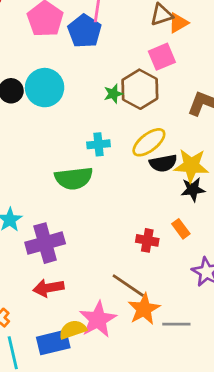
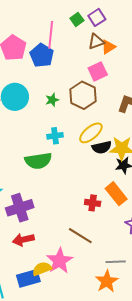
green star: (113, 94) -> (52, 100), moved
orange rectangle: (181, 229) -> (116, 194), size x1.6
orange star: (144, 309) -> (107, 281), moved

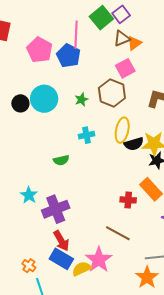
green square: (77, 19) -> (101, 18), size x1.6
yellow ellipse: (91, 133) -> (122, 130), turned -35
green semicircle: (38, 161) -> (61, 160), moved, size x0.6
red arrow: (23, 240) -> (61, 241), turned -105
blue rectangle: (28, 278) -> (61, 259), moved, turned 50

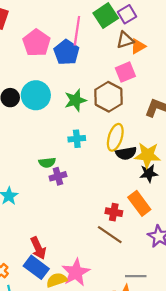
green star: (81, 99) -> (75, 100), size x1.5
purple cross: (56, 209) -> (58, 176), moved, size x0.6
brown line: (118, 233) -> (110, 235), moved

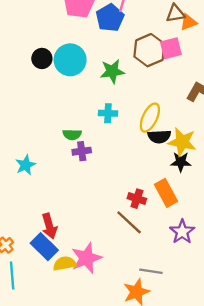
brown hexagon: (109, 97) -> (149, 50), moved

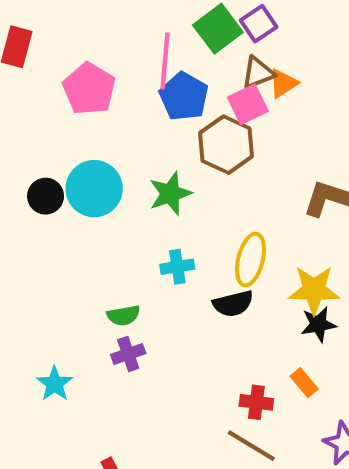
blue pentagon: (110, 18) -> (184, 96), moved
pink square: (171, 48) -> (248, 104), moved
black semicircle: (159, 137) -> (233, 304), moved
purple cross: (82, 151) -> (128, 354), moved
orange rectangle: (166, 193) -> (304, 383), size x0.6

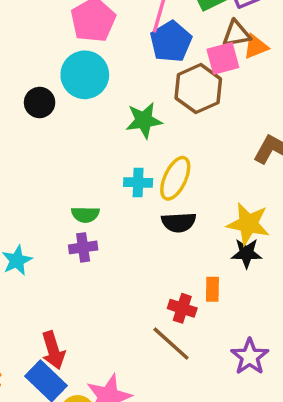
cyan circle: (94, 189) -> (85, 75), moved
yellow ellipse: (250, 260) -> (175, 178), moved
orange rectangle: (304, 383) -> (212, 289), moved, turned 30

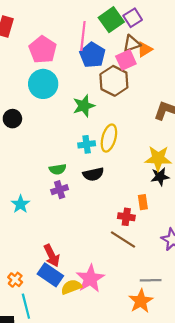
black circle: (40, 103) -> (12, 119), moved
black semicircle: (179, 222) -> (93, 174), moved

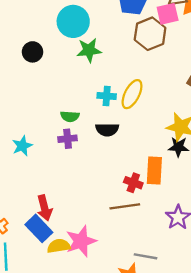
green star: (84, 106) -> (89, 50), moved
orange rectangle: (143, 202) -> (154, 171), size x1.6
brown line: (123, 240) -> (125, 206), turned -52

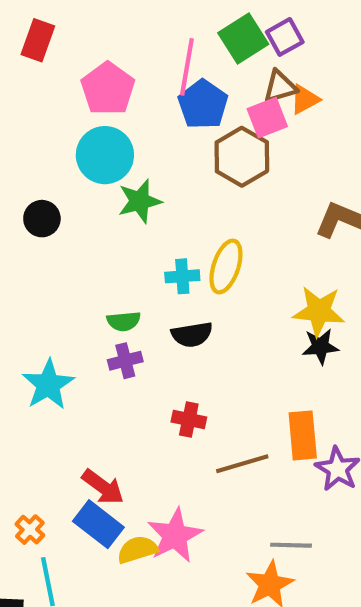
cyan star: (22, 146) -> (48, 385), size x1.4
orange rectangle: (154, 171) -> (303, 435), moved
red cross: (133, 183) -> (189, 420), moved
red arrow: (45, 208) -> (103, 487), turned -30

